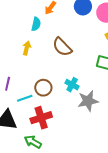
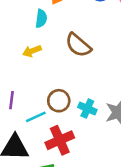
yellow arrow: (27, 48) -> (32, 51), turned -120
cyan cross: (72, 85) -> (87, 108), moved

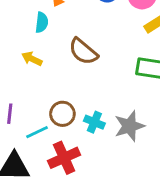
yellow arrow: (32, 51) -> (32, 59), turned 48

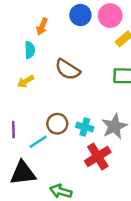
yellow arrow: (32, 59) -> (26, 81), turned -49
red cross: (64, 158) -> (98, 157), moved

